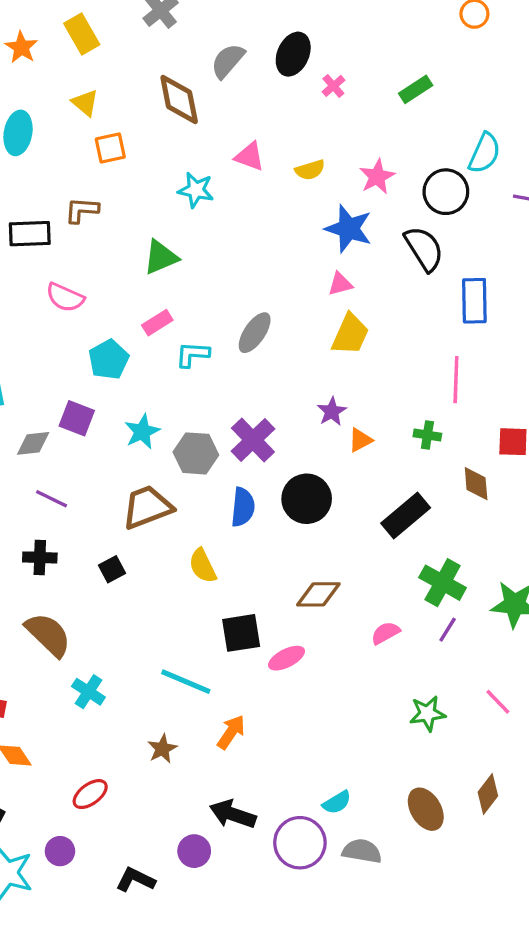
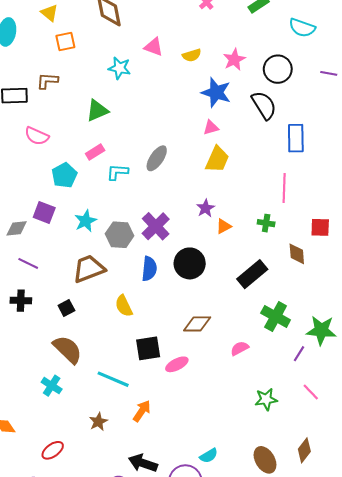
cyan semicircle: (484, 153) -> (302, 28), moved, turned 85
purple line: (448, 630) -> (299, 354), moved
brown semicircle: (48, 635) -> (68, 349), moved

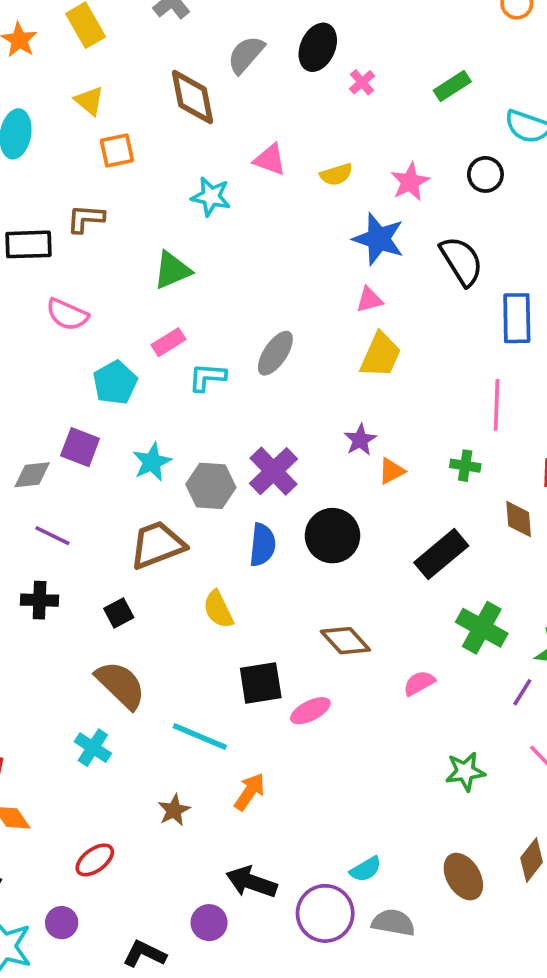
black circle: (278, 69) -> (485, 174), moved, size x0.7
brown diamond: (197, 324) -> (345, 641), turned 48

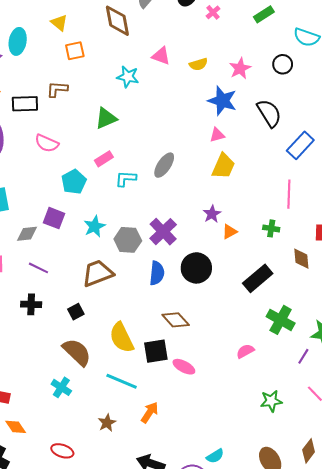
blue rectangle: (517, 318) -> (300, 145), turned 44
yellow semicircle: (218, 609) -> (122, 338), moved, size x1.4
brown diamond: (345, 641) -> (176, 320), moved
pink ellipse: (310, 711) -> (184, 367), turned 55
red ellipse: (95, 860) -> (62, 451), turned 55

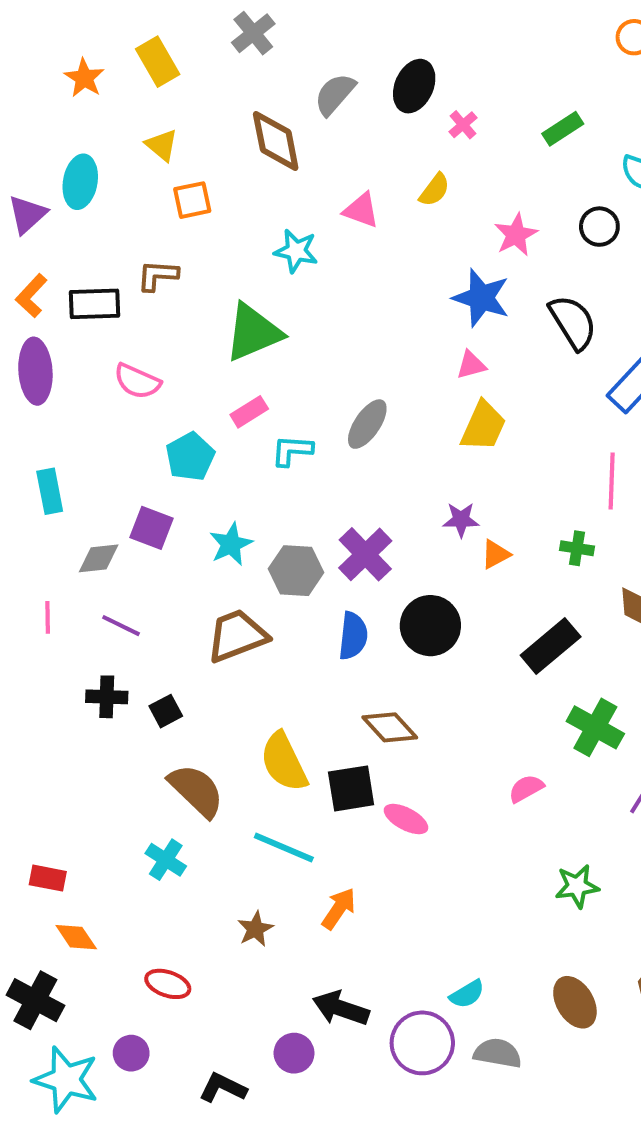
yellow semicircle: (198, 64) -> (434, 190), moved, turned -36
green triangle: (106, 118) -> (253, 332), size x1.4
purple star: (212, 214) -> (461, 520), turned 30
black square: (76, 312) -> (166, 711), moved

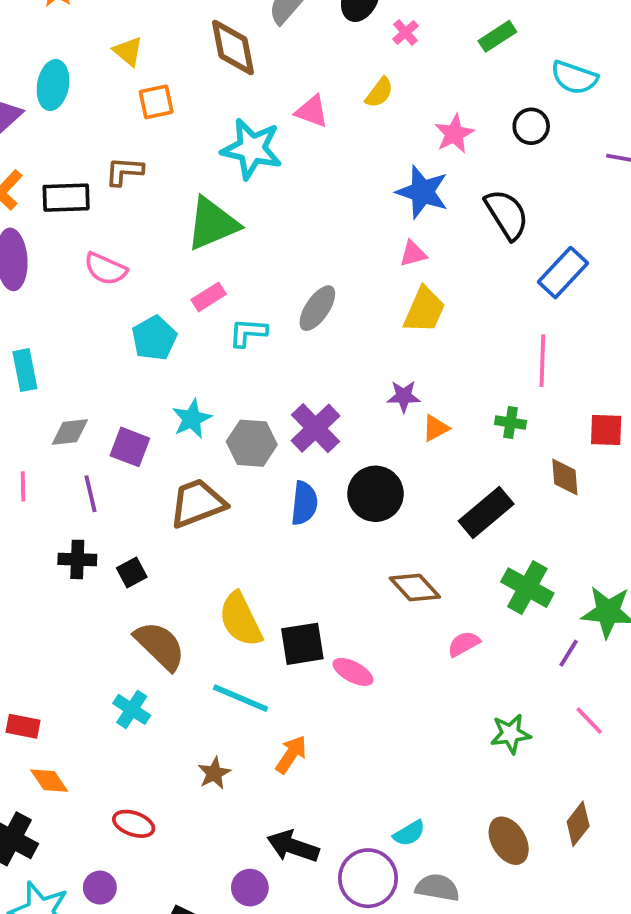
cyan star: (296, 251) -> (252, 149), size x1.5
purple square: (151, 528) -> (130, 447), moved
purple line: (121, 626) -> (90, 494), turned 51
brown diamond: (390, 727) -> (415, 588), moved

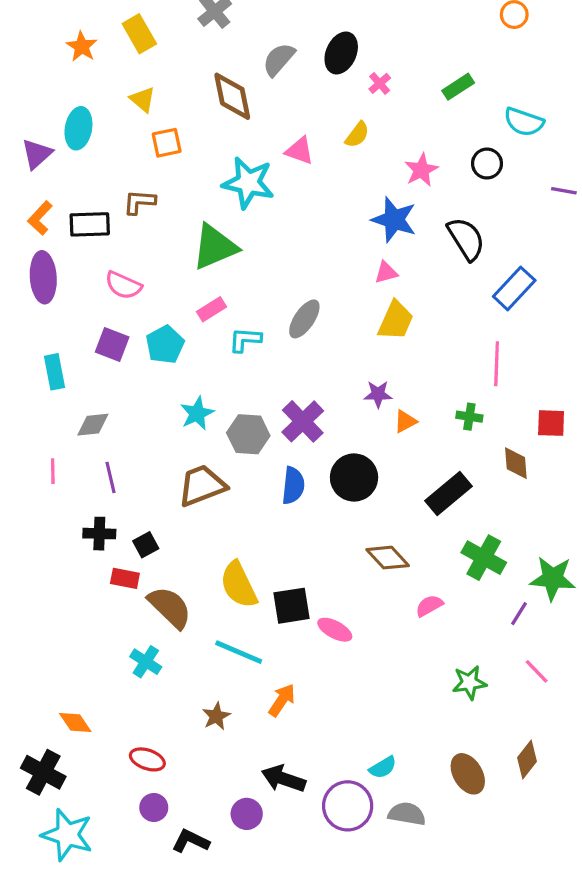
purple square: (130, 447) -> (112, 345), moved
red rectangle: (23, 726) -> (125, 578), moved
purple circle: (100, 888) -> (154, 807), moved

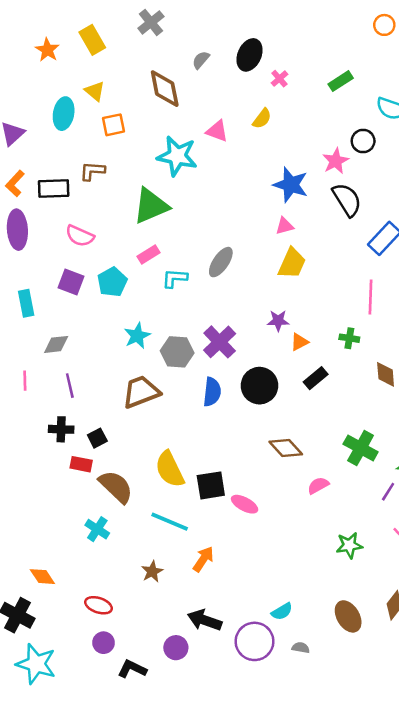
gray semicircle: (279, 59) -> (201, 60), size x0.7
cyan ellipse: (78, 128) -> (64, 114), moved
pink star: (421, 170) -> (336, 161), moved
black rectangle: (449, 494) -> (316, 378), moved, size x0.7
gray semicircle: (407, 814) -> (301, 648), size x0.6

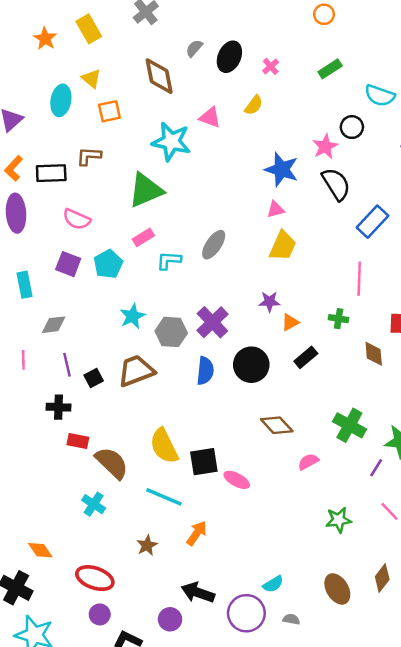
orange circle: (384, 25) -> (324, 14), moved
black ellipse: (250, 55) -> (229, 57), moved
black square: (97, 438) -> (94, 378), moved
red ellipse: (99, 605) -> (95, 578), size x1.4

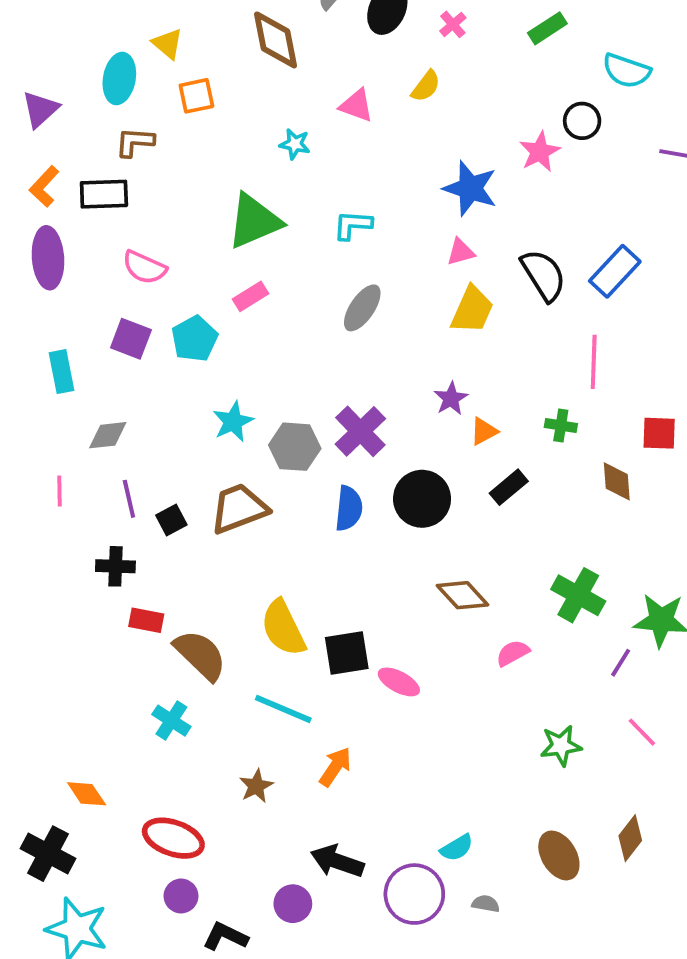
cyan star: (171, 142) -> (295, 144), size x0.5
brown L-shape: (89, 156) -> (135, 142), moved
black semicircle: (336, 184) -> (544, 275), moved
cyan L-shape: (169, 260) -> (353, 225), moved
purple star: (269, 302) -> (451, 399), turned -30

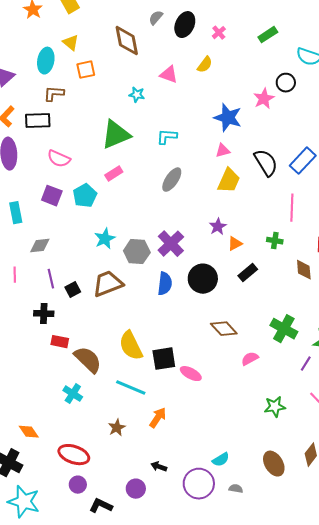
black arrow: (337, 861) -> (159, 467), size x0.6

